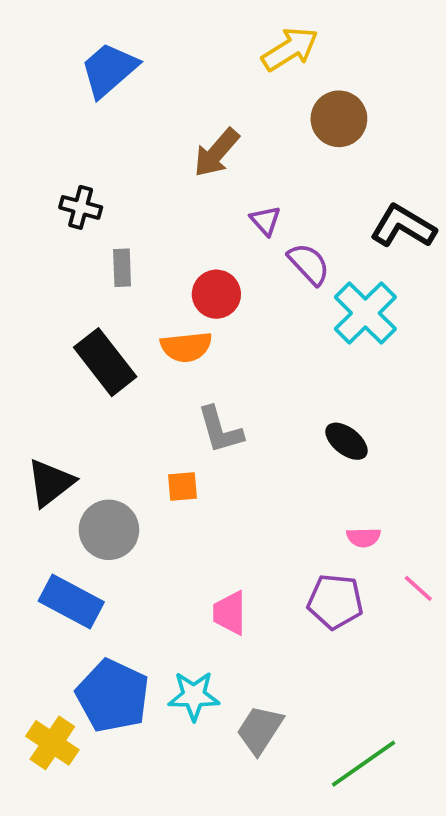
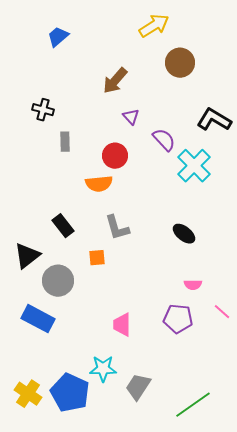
blue trapezoid: (109, 70) -> (58, 37), size x0.7
purple triangle: (265, 221) -> (131, 117), moved
black rectangle: (105, 362) -> (63, 226), moved, size x0.7
blue pentagon: (113, 696) -> (70, 393), moved

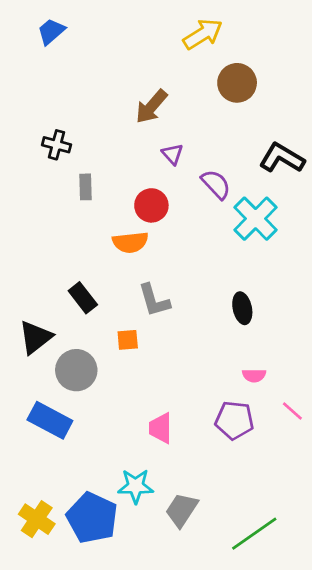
blue trapezoid: (58, 37) -> (51, 31), moved
black ellipse: (184, 234) -> (242, 308), turned 40

